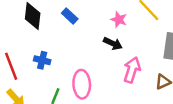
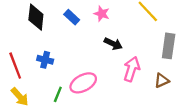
pink star: (119, 20) -> (102, 14), moved
pink ellipse: (82, 84) -> (83, 83), turned 65

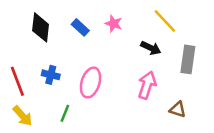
black arrow: (113, 44) -> (151, 48), moved
brown triangle: (162, 81) -> (178, 109), moved, turned 42
pink ellipse: (83, 83) -> (91, 83), moved, turned -45

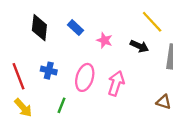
pink star: (114, 24) -> (104, 40), moved
pink arrow: (147, 85) -> (116, 83), moved

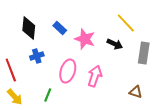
pink star: (104, 40) -> (85, 39), size x1.5
blue cross: (49, 71) -> (37, 56), moved, turned -32

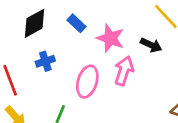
black diamond: (29, 28) -> (34, 23), turned 55
pink arrow: (95, 76) -> (124, 71), moved

